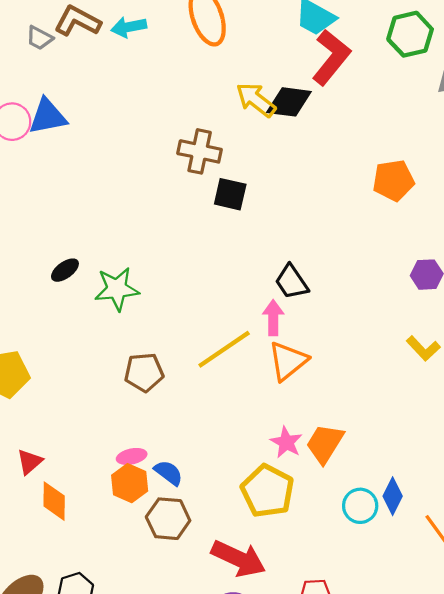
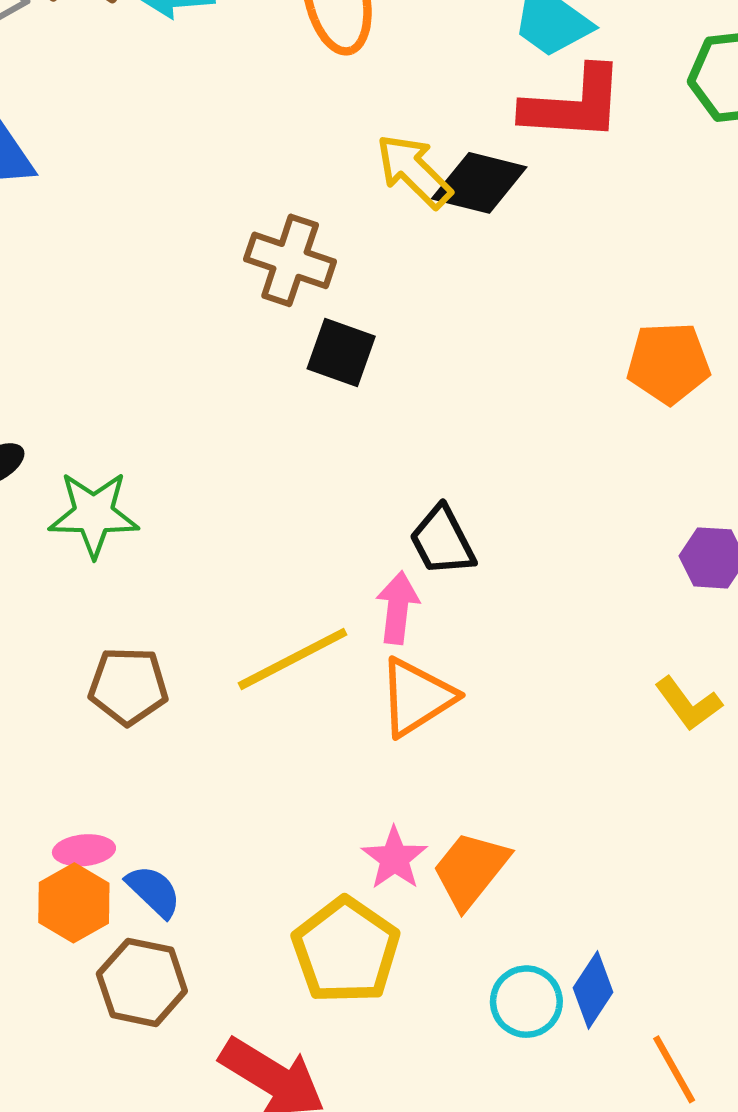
red L-shape: (331, 57) -> (573, 104), turned 48

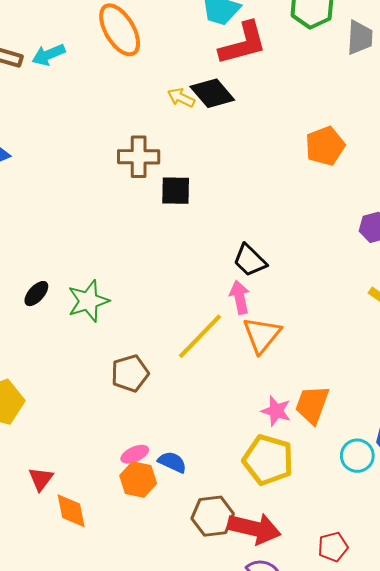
yellow arrow: (414, 171) -> (181, 98), size x0.7
black diamond: (479, 183) -> (212, 93), turned 54
brown hexagon: (142, 982) -> (213, 516), moved

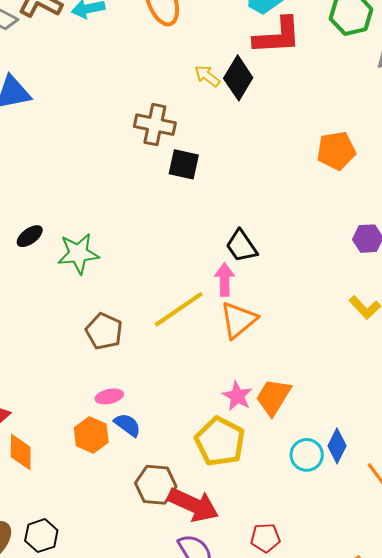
black diamond: (212, 93) -> (238, 78), turned 60
brown pentagon: (130, 373) -> (104, 331), turned 30
pink ellipse: (135, 454) -> (109, 396), moved

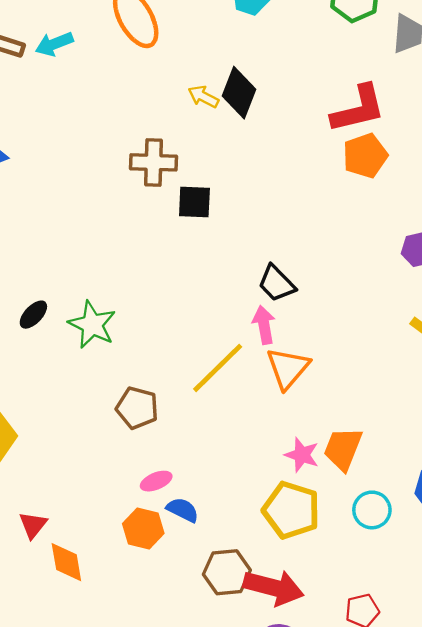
red L-shape: (277, 36) -> (358, 109), moved
green star: (78, 253) -> (92, 325), turned -30
cyan circle: (307, 455) -> (372, 510), moved

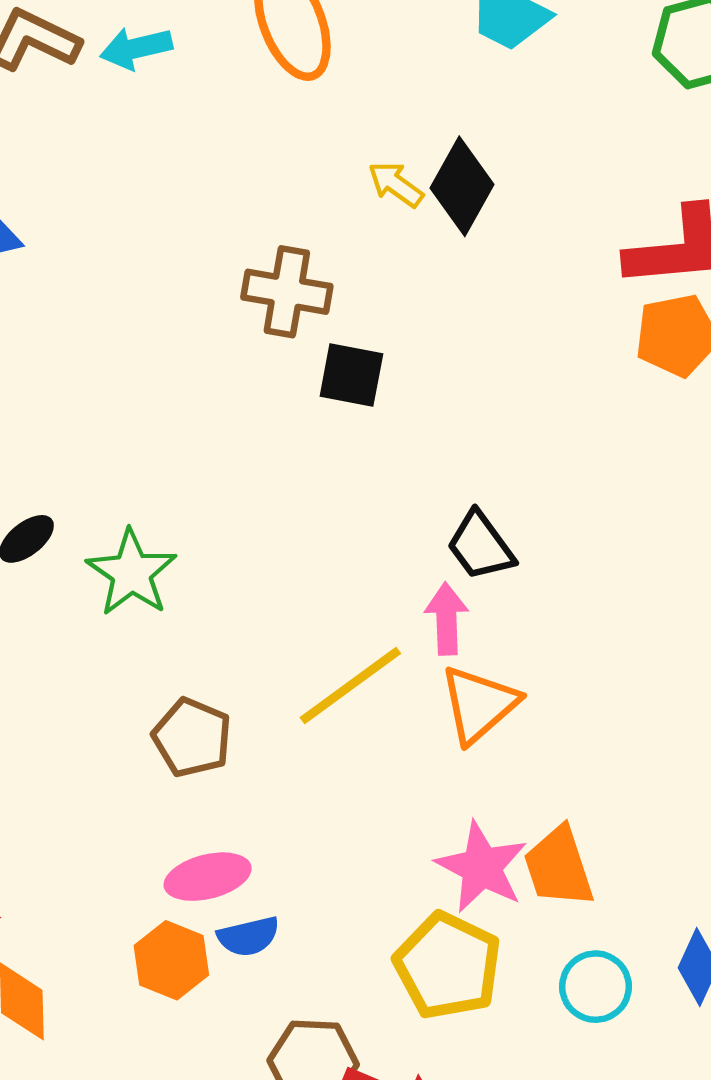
orange trapezoid: (343, 449) -> (559, 867), turned -48
pink star: (302, 455) -> (482, 867), size x1.4
pink ellipse: (156, 481) -> (208, 877), size x1.4
blue semicircle: (183, 510) -> (248, 936), turned 132

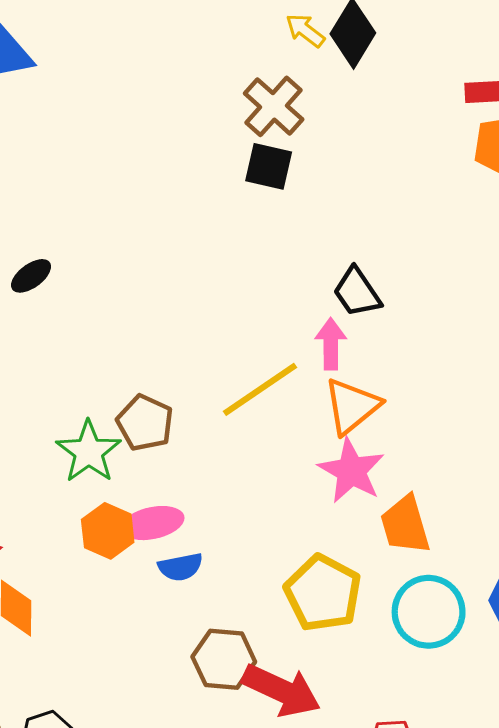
brown cross: (287, 292) -> (274, 106), moved, turned 30
green star: (132, 573) -> (89, 452), moved
pink star: (482, 867) -> (351, 471), moved
orange hexagon: (171, 960) -> (108, 531), moved
cyan circle: (596, 987) -> (429, 612), size x1.4

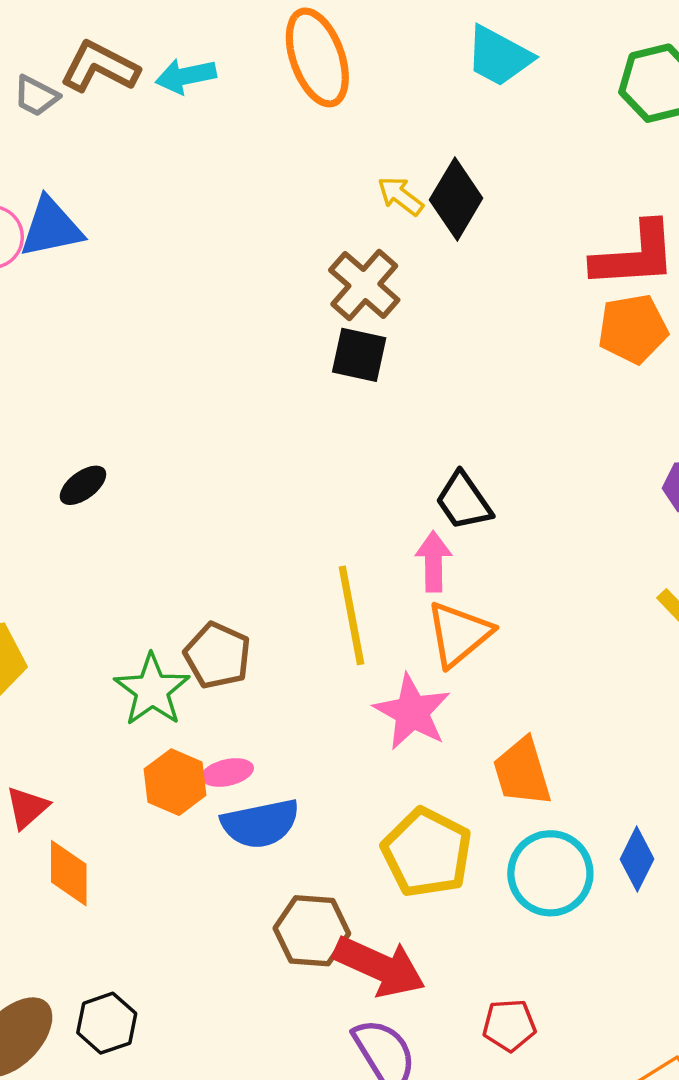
yellow line: (260, 389) -> (351, 615), turned -66
pink star: (351, 471) -> (412, 712), moved
pink ellipse: (153, 523) -> (227, 773), size x0.7
blue semicircle: (181, 567) -> (260, 824), size x1.5

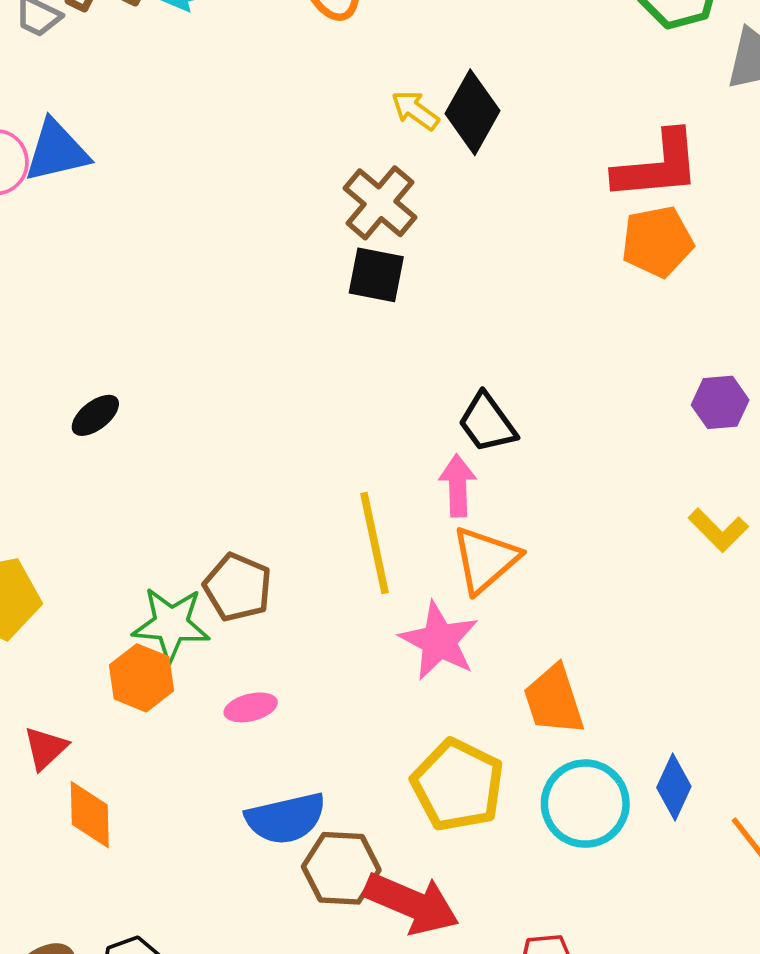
green star: (152, 690) -> (171, 624), turned -30
orange hexagon: (175, 782) -> (142, 678), moved
blue semicircle: (260, 824) -> (286, 818), moved

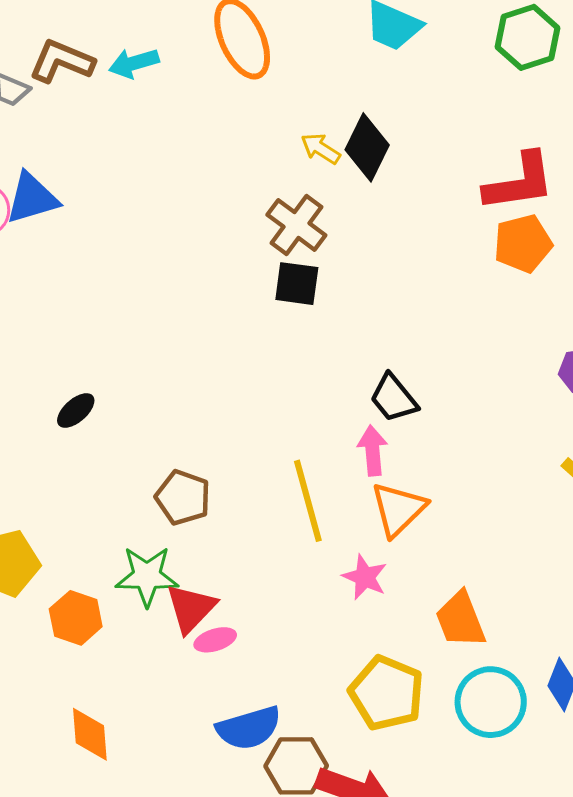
brown pentagon: (238, 587) -> (183, 497), moved
pink star: (439, 641) -> (365, 577), size x0.7
orange hexagon: (142, 678) -> (76, 618), moved
red triangle: (45, 748) -> (191, 608), moved, size x1.4

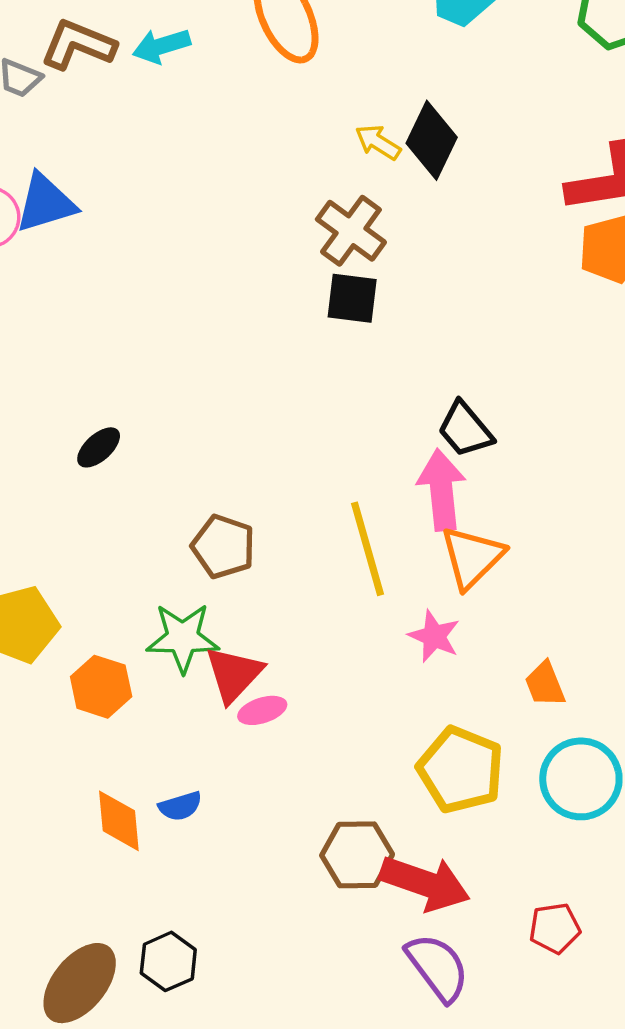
pink arrow: (373, 450) -> (442, 490), size x1.4
orange trapezoid: (460, 620) -> (545, 684), size x0.7
blue semicircle: (249, 728) -> (180, 806), moved, size x0.6

